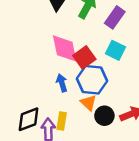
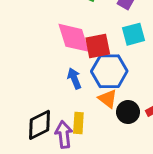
cyan square: (116, 50) -> (134, 34), turned -36
red square: (84, 57) -> (98, 46), turned 30

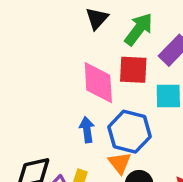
red square: (98, 46) -> (133, 70), moved

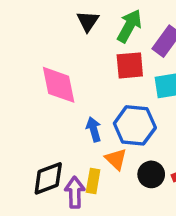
pink diamond: (98, 83) -> (59, 85), moved
orange triangle: (120, 163) -> (116, 159), moved

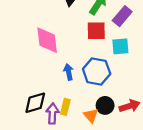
orange triangle: (116, 159) -> (91, 116), moved

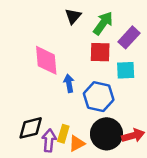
blue arrow: (69, 72) -> (69, 83), moved
black circle: (105, 105) -> (107, 134), size x1.6
orange triangle: (91, 116) -> (77, 143), moved, turned 42

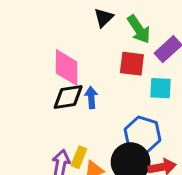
green arrow: (103, 23) -> (139, 29), turned 105
blue hexagon: (99, 97) -> (143, 135), moved
black diamond: (31, 128) -> (68, 97), moved

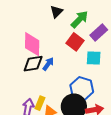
green arrow: (139, 29) -> (80, 19), turned -102
red square: (132, 64) -> (75, 42), turned 30
blue arrow: (91, 97) -> (48, 64), turned 40

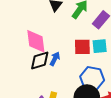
red square: (75, 42) -> (82, 47), moved, turned -30

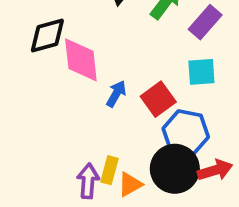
red square: (82, 47) -> (158, 99), moved, turned -36
black diamond: (40, 61) -> (47, 36), moved

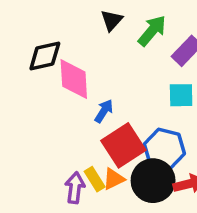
red square: (158, 99) -> (123, 145), moved, size x1.4
yellow rectangle: (110, 170) -> (95, 179), turned -50
orange triangle: (130, 184) -> (114, 179), moved

